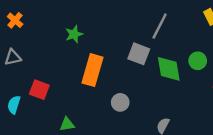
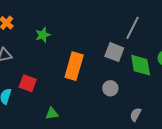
green star: (74, 34) -> (43, 35), moved
gray circle: (120, 102) -> (110, 88), moved

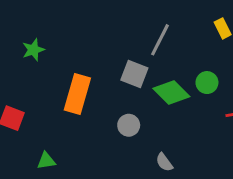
green diamond: (141, 65) -> (171, 93), turned -35
gray semicircle: (136, 115) -> (164, 162), turned -64

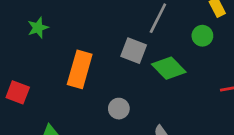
green circle: (207, 83) -> (202, 36), moved
gray circle: (129, 125) -> (119, 109), moved

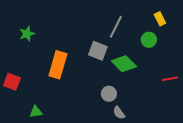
gray circle: (119, 109) -> (109, 94), moved

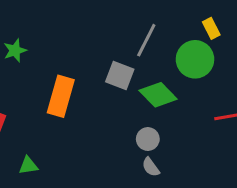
green circle: (149, 40) -> (195, 59), size x1.6
gray circle: (109, 94) -> (148, 139), moved

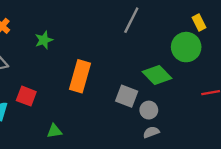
gray line: (146, 40) -> (131, 20), moved
gray square: (120, 76) -> (127, 96), moved
gray semicircle: (151, 167) -> (151, 132), turned 105

